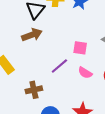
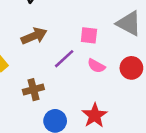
brown arrow: (32, 35) -> (34, 36), moved

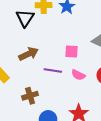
purple line: (64, 59) -> (53, 71), turned 54

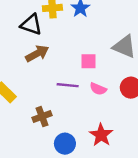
black triangle: (25, 18) -> (31, 25), turned -42
brown arrow: (29, 54) -> (37, 54), moved

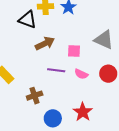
brown arrow: (37, 54) -> (45, 43), moved

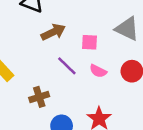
purple line: (56, 70) -> (67, 66), turned 36

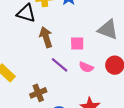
brown arrow: (53, 32) -> (46, 37), turned -78

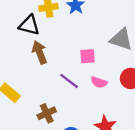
brown arrow: (46, 37) -> (40, 52), moved

